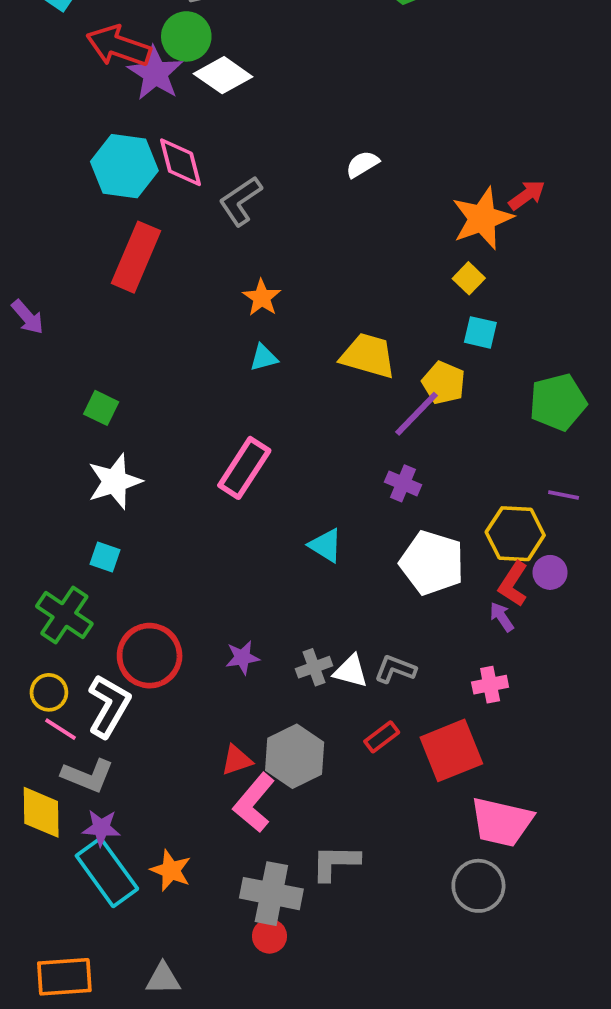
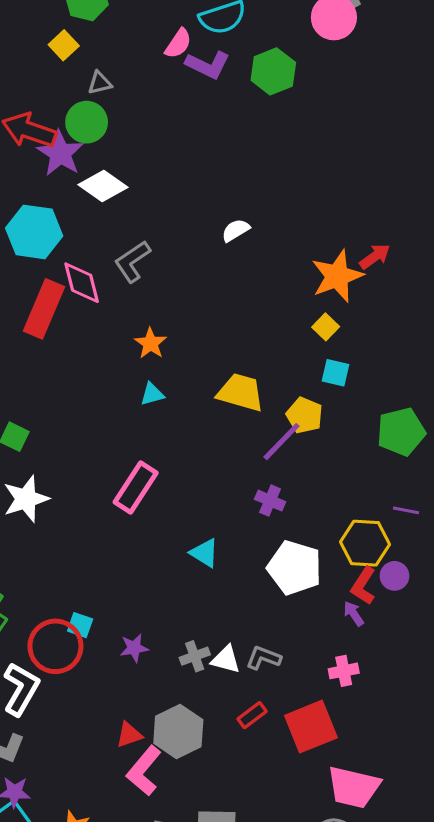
white diamond: (223, 75) -> (103, 186), moved
pink diamond: (180, 162) -> (82, 283), moved
cyan square: (105, 557) -> (80, 625), moved

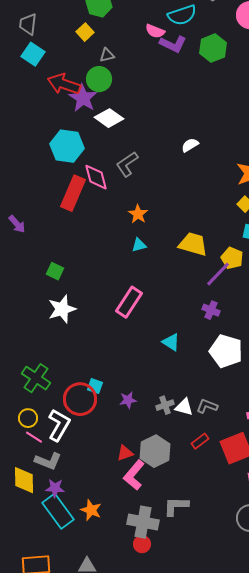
pink semicircle: (178, 44) -> (155, 31), turned 78

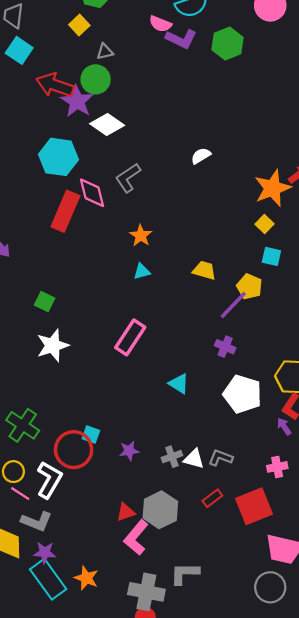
yellow trapezoid: (193, 244) -> (204, 270), size x0.7

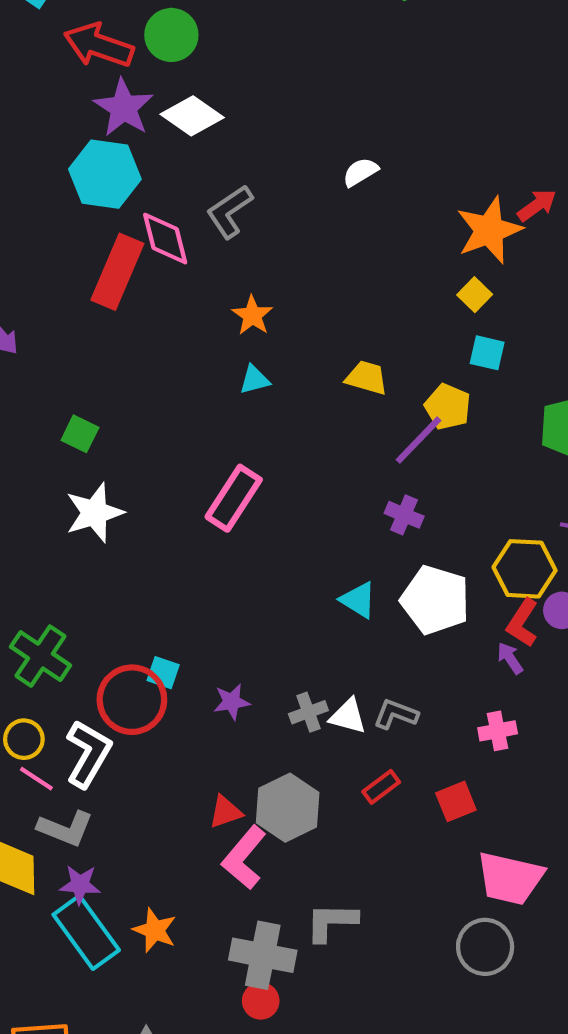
purple star: (77, 101) -> (124, 108), moved
cyan triangle: (179, 384) -> (358, 600), moved
red square: (254, 506) -> (456, 801), size x0.6

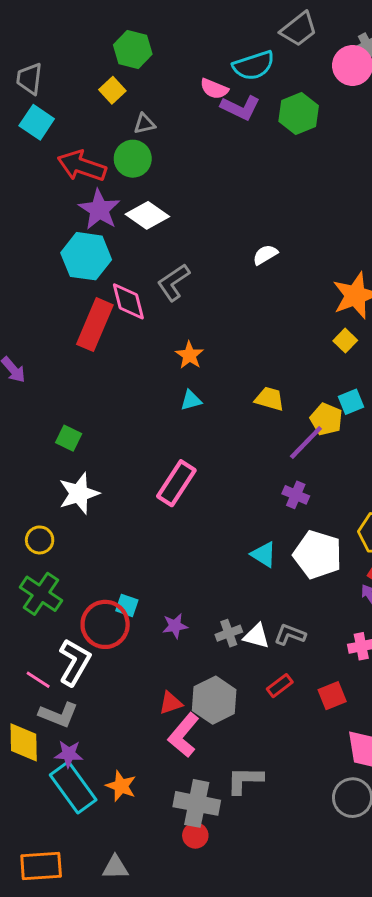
cyan square: (487, 353) -> (351, 402), moved, turned -35
yellow circle: (24, 739) -> (40, 540), moved

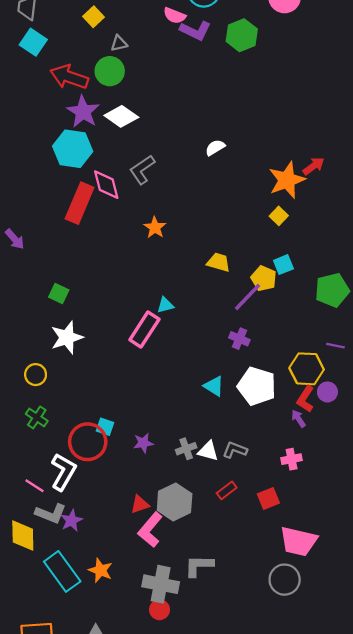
cyan triangle: (191, 400) -> (165, 305), moved
green cross: (41, 594) -> (37, 417), size x0.7
purple star: (69, 754) -> (71, 521), moved, turned -30

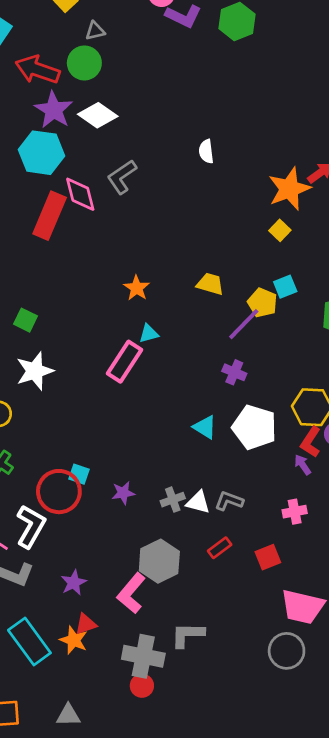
white semicircle: (215, 148) -> (206, 151), turned -66
orange star: (155, 227) -> (137, 288), moved
red triangle: (140, 504) -> (86, 624), moved
purple star: (71, 521) -> (74, 583), moved

